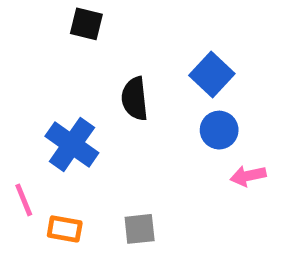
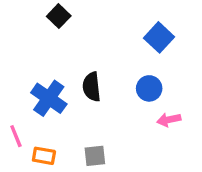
black square: (86, 24) -> (59, 16), turned 30
blue square: (212, 75) -> (159, 37), moved
black semicircle: (135, 99) -> (92, 87), moved

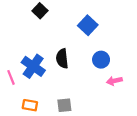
blue square: (159, 37) -> (88, 25), moved
pink line: (16, 136) -> (11, 77), moved

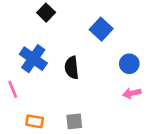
blue circle: (101, 60) -> (129, 64), moved
blue cross: (33, 66) -> (33, 59), moved

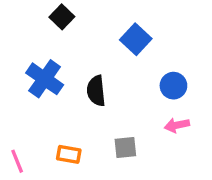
pink line: (13, 89) -> (17, 161), moved
orange rectangle: (35, 121) -> (69, 154), moved
gray square: (74, 121) -> (125, 147), moved

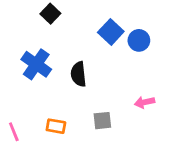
blue circle: (173, 86) -> (139, 40), moved

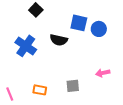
blue square: (111, 32) -> (79, 23), turned -30
black semicircle: (78, 74) -> (59, 40), moved, turned -72

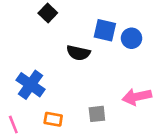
blue cross: (26, 46) -> (31, 85), moved
pink arrow: (103, 73) -> (137, 97), size x1.5

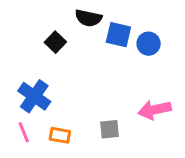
black square: (48, 13) -> (55, 42), moved
black semicircle: (78, 53) -> (88, 18), moved
pink line: (13, 125) -> (24, 132), moved

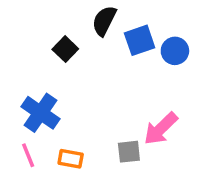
black semicircle: (88, 18) -> (104, 21), turned 104
blue square: (118, 35) -> (140, 40), turned -32
pink arrow: (155, 110) -> (161, 129), moved, turned -32

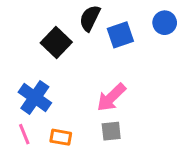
black square: (65, 49) -> (56, 43), size x1.4
blue circle: (175, 51) -> (165, 23), moved
pink arrow: (161, 129) -> (111, 97), moved

